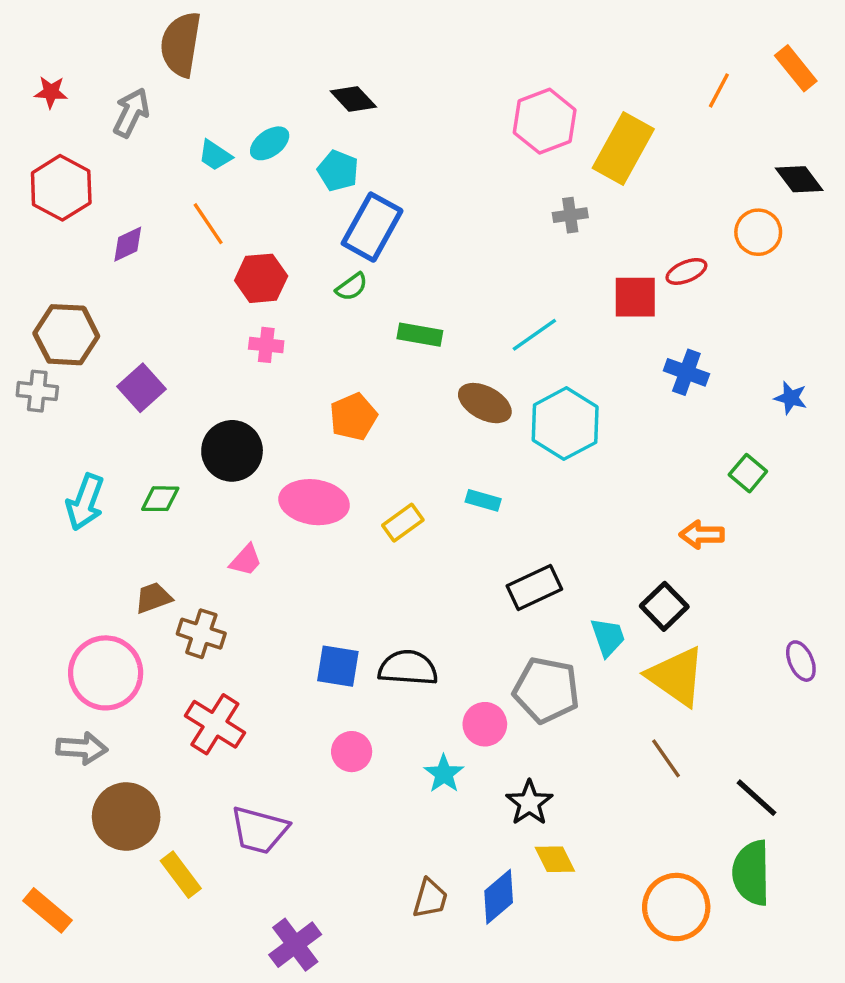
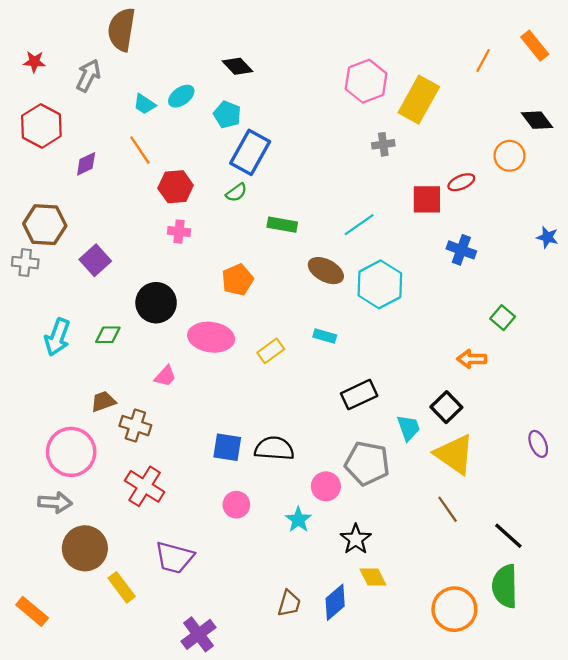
blue star: (791, 398) -> (547, 237), moved

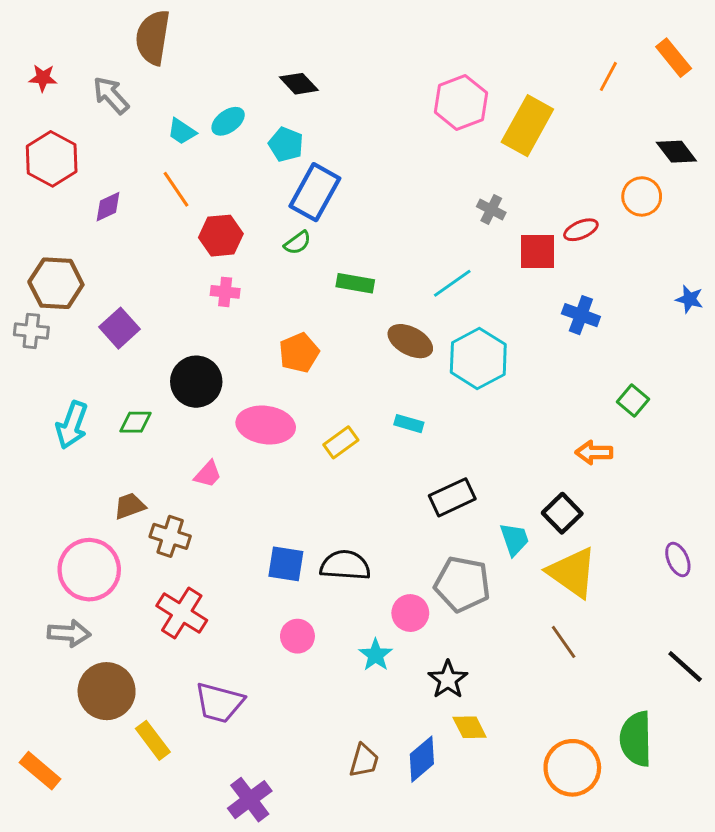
gray arrow: (88, 75) -> (111, 95), turned -68
gray cross: (383, 144) -> (491, 209), moved, turned 35
black line: (508, 536) -> (685, 667), moved

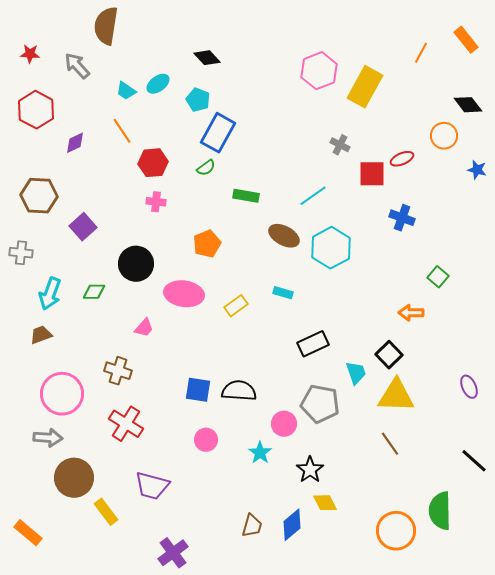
blue star: (689, 299) -> (477, 170), moved
gray cross: (31, 331) -> (21, 253), moved
brown trapezoid: (130, 506) -> (41, 335), moved
yellow triangle: (572, 573) -> (396, 396), turned -33

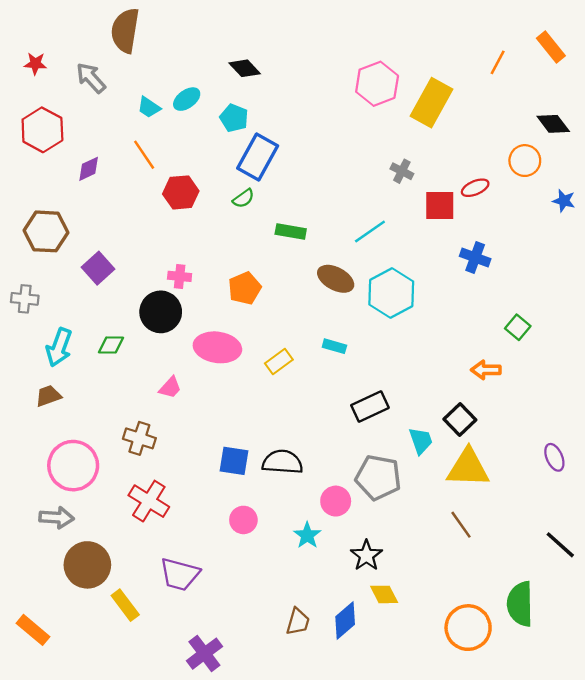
pink cross: (156, 202) -> (180, 276), moved

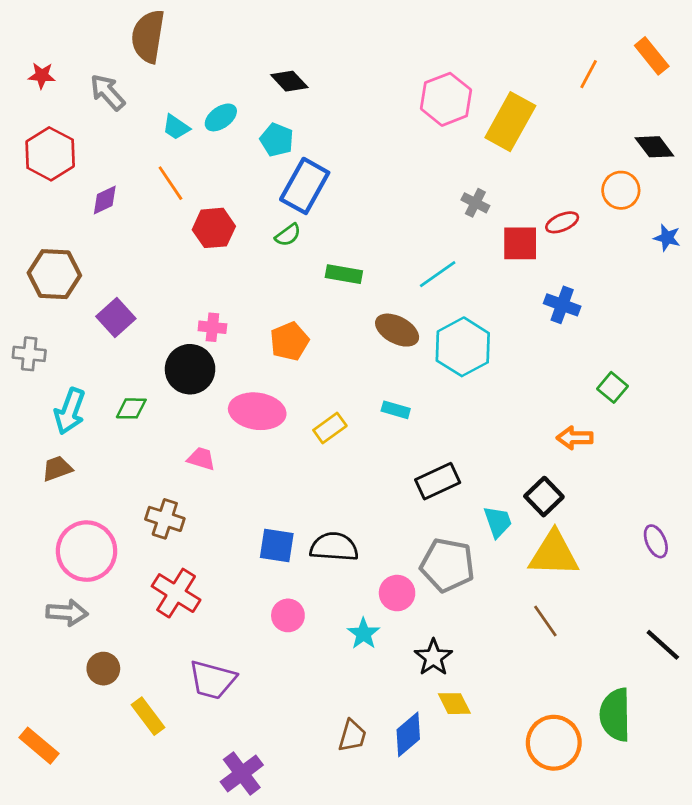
pink trapezoid: (170, 388) -> (201, 459), turned -115
brown circle: (87, 565) -> (103, 669), size x0.6

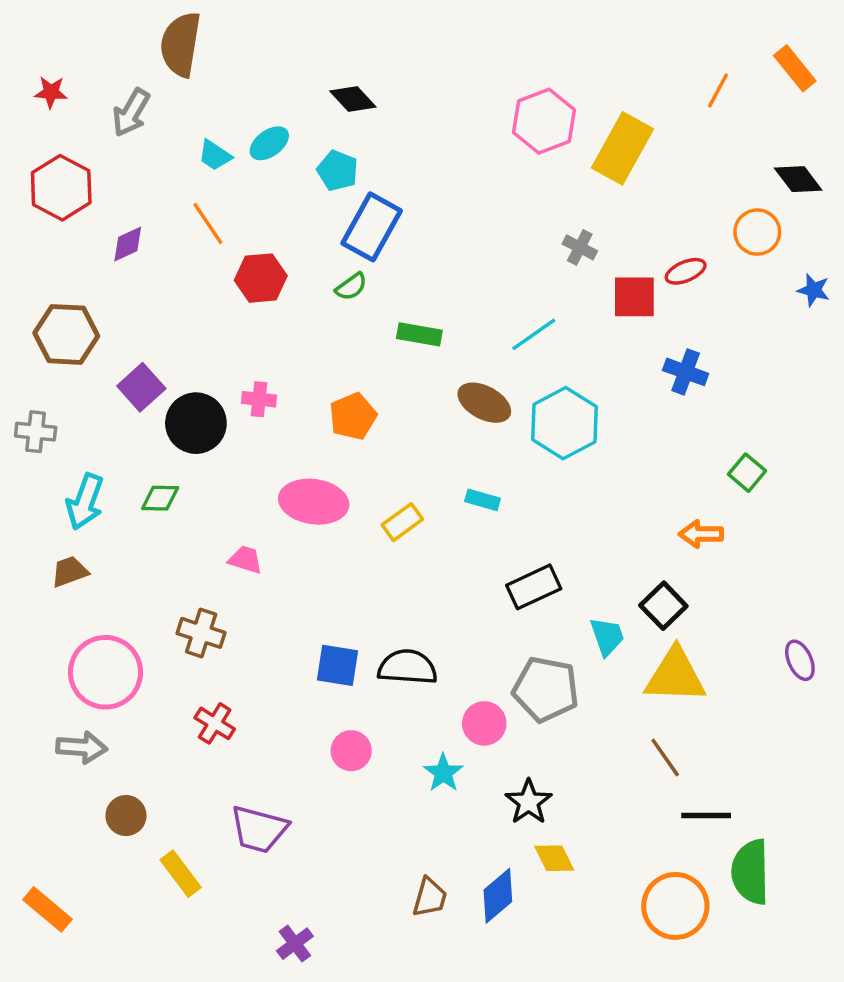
gray arrow: (108, 92) -> (131, 113), turned -108
black circle: (190, 369) -> (196, 423), moved
red cross: (176, 593) -> (215, 723), size x0.7
black line: (663, 645) -> (706, 816), moved, turned -42
purple cross: (242, 773) -> (295, 944), size x0.7

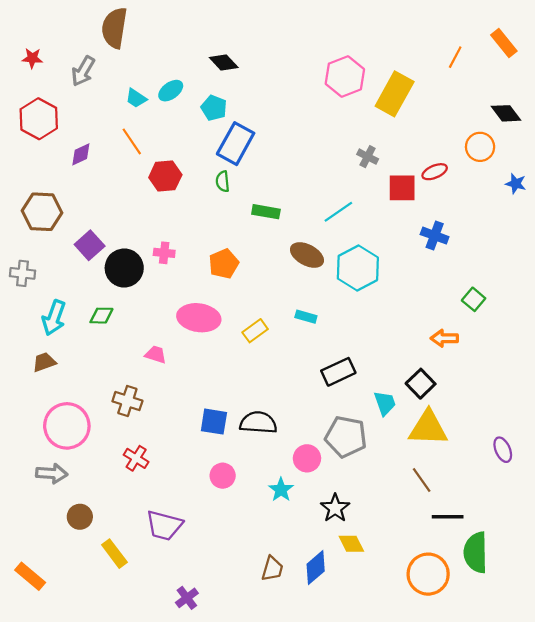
green semicircle: (351, 287) -> (223, 181), turned 120
purple ellipse: (800, 660) -> (503, 450), moved

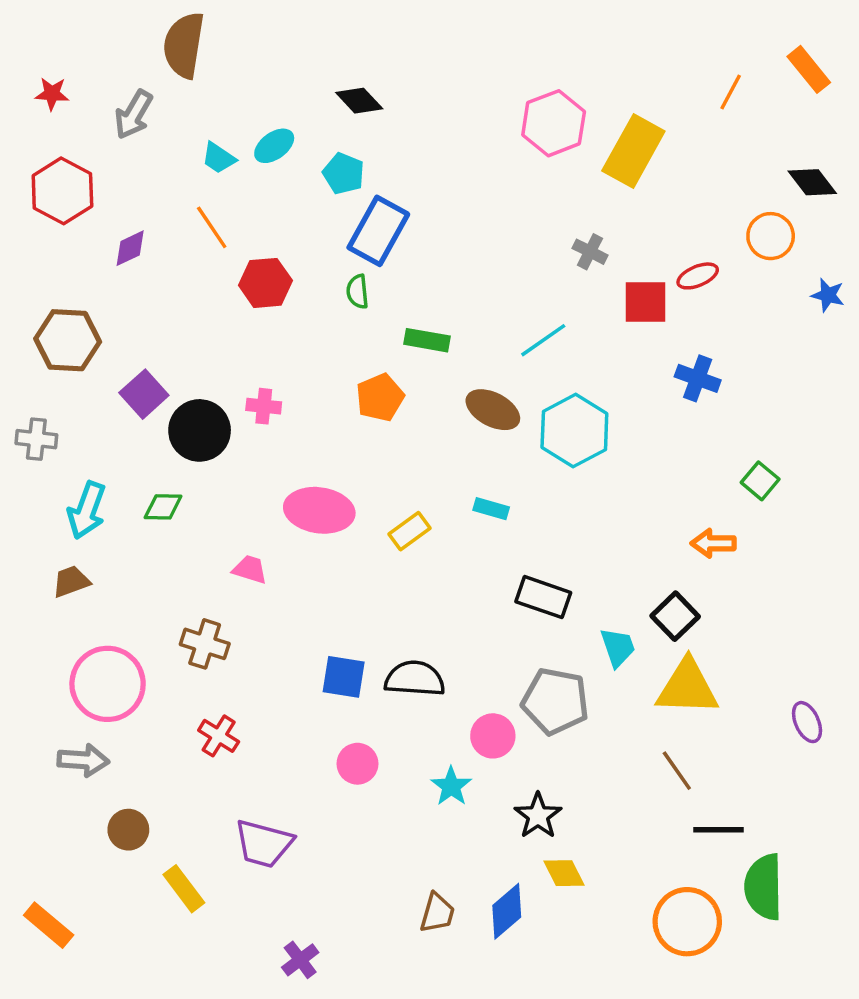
orange pentagon: (224, 264) -> (380, 397), moved
black rectangle: (338, 372) -> (543, 597), turned 44

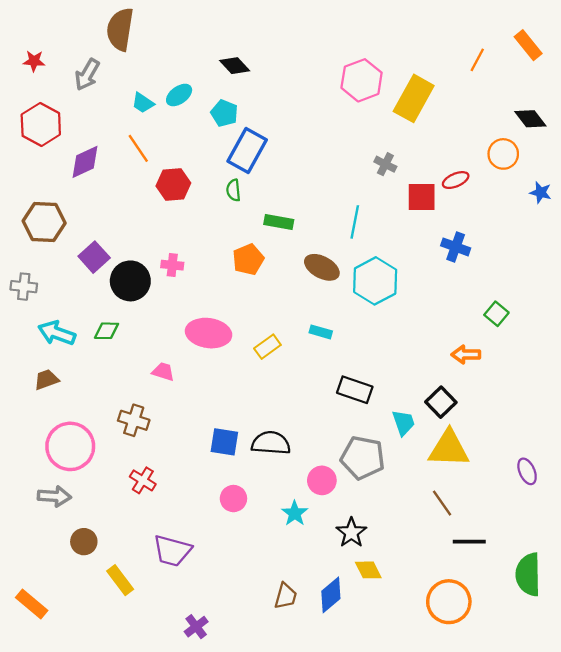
purple diamond: (130, 248) -> (85, 162), size x1.4
cyan line: (543, 340) -> (355, 222), turned -44
cyan arrow: (87, 510) -> (57, 333), turned 90
green semicircle: (764, 887) -> (528, 574), moved

